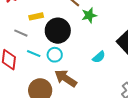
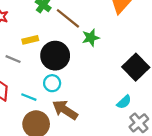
cyan line: (34, 54) -> (29, 97), moved
cyan semicircle: (99, 57) -> (124, 102), moved

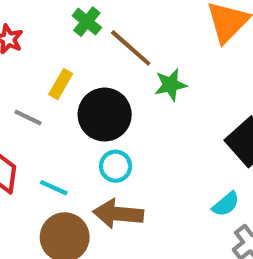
yellow rectangle: (30, 40) -> (61, 84), turned -49
cyan circle: (52, 83) -> (116, 166), moved
brown arrow: (65, 110) -> (118, 214), turned -30

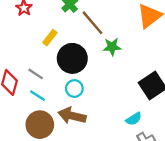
gray line: (28, 118) -> (36, 74), moved

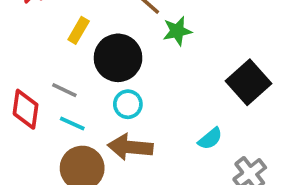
cyan semicircle: (134, 119) -> (210, 139), moved

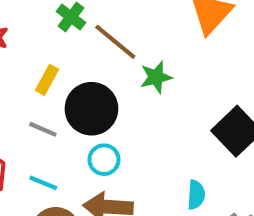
gray line: (64, 90) -> (43, 129), moved
cyan semicircle: (210, 139) -> (196, 195), turned -45

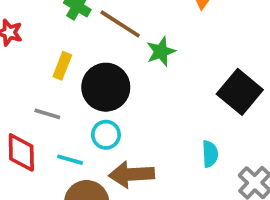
gray line: (43, 129) -> (47, 114), moved
cyan circle: (104, 160) -> (106, 135), moved

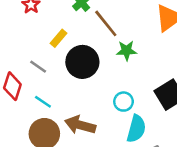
cyan circle: (106, 135) -> (124, 102), moved
cyan semicircle: (210, 154) -> (136, 129), size x1.5

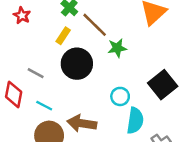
yellow rectangle: (59, 38) -> (63, 36), moved

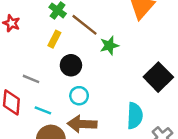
black circle: (77, 64) -> (71, 65), size x0.7
cyan circle: (120, 96) -> (79, 96), moved

